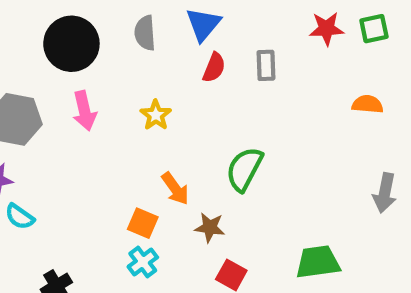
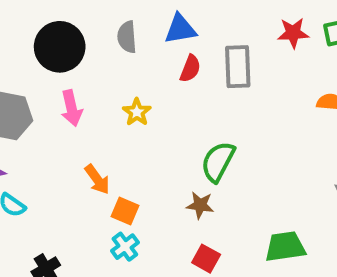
blue triangle: (203, 24) -> (180, 29), turned 40
gray rectangle: (266, 65) -> (238, 67), size x1.5
orange arrow: (175, 189) -> (97, 179), moved
brown star: (210, 227) -> (200, 205), moved

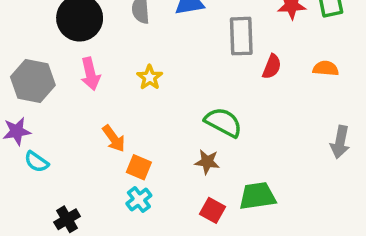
red semicircle: (190, 69) -> (272, 67), moved
green semicircle: (218, 162) -> (223, 122), turned 90
green trapezoid: (285, 247) -> (257, 196), moved

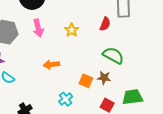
red semicircle: (272, 67) -> (105, 24), moved
orange arrow: (114, 138) -> (51, 65), turned 119
orange square: (139, 167) -> (86, 81), moved

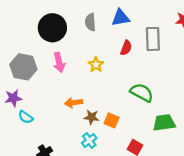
red semicircle: (105, 24) -> (126, 48), moved
brown star: (104, 78) -> (91, 117), moved
green trapezoid: (132, 97) -> (164, 123), moved

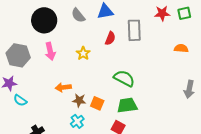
gray semicircle: (90, 22) -> (78, 15), turned -35
green trapezoid: (164, 123) -> (127, 105), moved

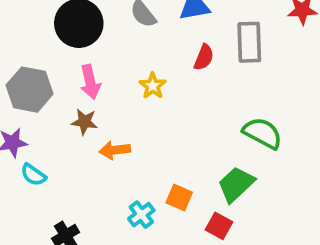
green semicircle: (124, 78) -> (263, 133), moved
brown star: (79, 100) -> (84, 122), moved
orange square: (97, 103) -> (179, 197), moved
green trapezoid: (127, 105) -> (236, 184), turned -35

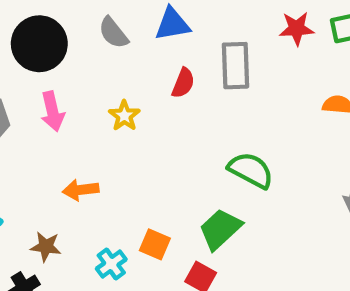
brown star: (84, 122) -> (46, 247), moved

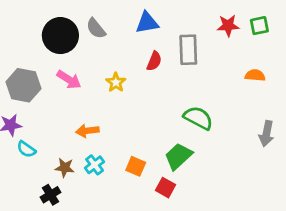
gray semicircle: (113, 33) -> (96, 28), moved
pink arrow: (52, 111) -> (69, 80), turned -45
cyan cross: (111, 264) -> (95, 165), moved

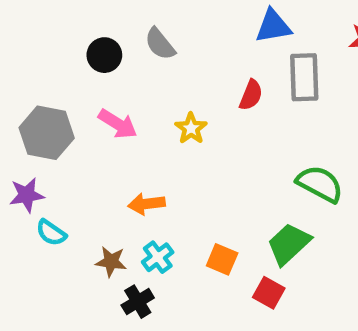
blue triangle: (147, 23) -> (273, 26), moved
black circle: (60, 36) -> (104, 55), size x0.6
black cross: (50, 195) -> (138, 302), moved

